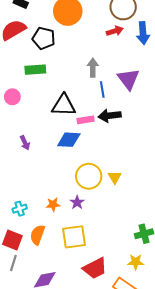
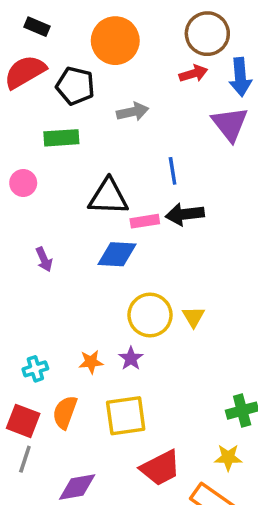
gray arrow: (93, 68) -> (133, 112), moved, turned 78
purple triangle: (128, 79) -> (230, 124), moved

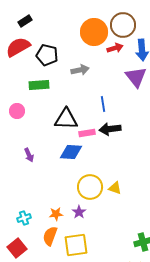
black rectangle: (37, 27) -> (25, 21), turned -56
orange circle: (115, 41) -> (94, 32), moved
yellow triangle: (193, 317) -> (115, 188), turned -40
orange semicircle: (65, 412) -> (50, 236), moved
red square: (23, 421) -> (17, 248), turned 30

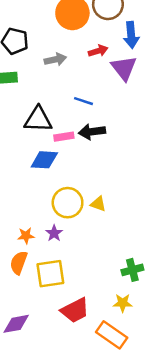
red arrow: (115, 48) -> (98, 51), moved
blue line: (103, 104) -> (83, 101), turned -63

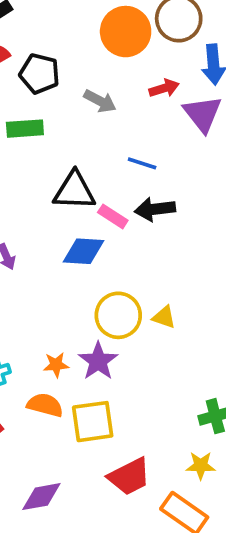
gray arrow: (55, 59) -> (100, 101), turned 40
pink rectangle: (64, 137) -> (113, 216), turned 42
purple star: (54, 233) -> (98, 361), size x1.5
orange semicircle: (19, 263) -> (45, 405), turned 85

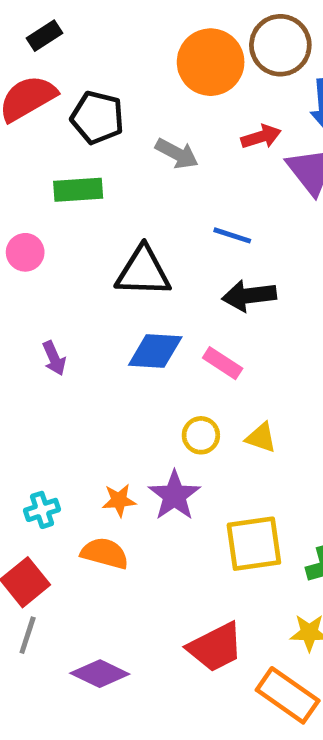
pink rectangle: (113, 216) -> (223, 363), moved
yellow circle: (118, 315) -> (201, 435), size x0.6
yellow square: (93, 422) -> (254, 544), moved
purple diamond: (41, 497) -> (100, 674), turned 36

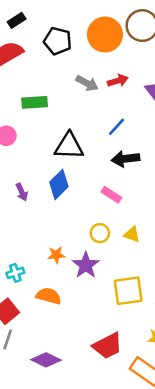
black pentagon: (97, 117) -> (58, 41), moved
red arrow: (261, 137) -> (118, 81), moved
blue line: (232, 235) -> (117, 127), turned -66
blue diamond: (155, 351) -> (59, 184), moved, turned -48
orange star: (119, 500) -> (56, 255), moved

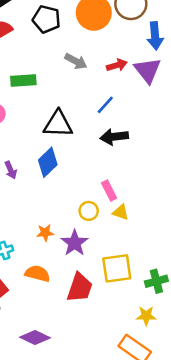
red arrow: (118, 81) -> (117, 65), moved
pink rectangle: (111, 195) -> (109, 190), moved, turned 30
red trapezoid: (108, 346) -> (80, 288), moved, turned -44

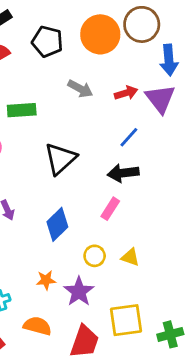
blue line: (105, 105) -> (129, 137), moved
black triangle: (58, 124) -> (60, 159), turned -44
blue diamond: (48, 162) -> (57, 224), moved
pink rectangle: (109, 190) -> (110, 209), moved, turned 60

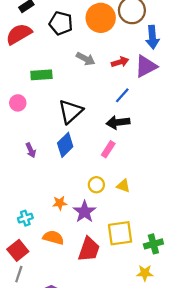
purple triangle: (160, 99) -> (146, 66), turned 40
blue diamond: (57, 224) -> (65, 145), moved

